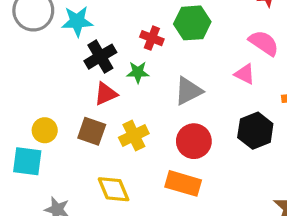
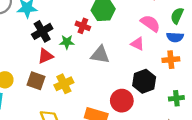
red cross: (152, 38) -> (83, 26), moved
gray triangle: (188, 91) -> (100, 55), turned 36
red circle: (194, 141) -> (122, 101), moved

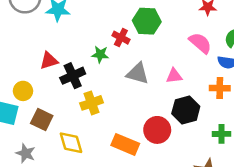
black cross: (42, 31) -> (73, 76), moved
pink triangle: (138, 44) -> (174, 76), moved, turned -40
red triangle: (46, 56) -> (49, 61), moved
brown square: (36, 81) -> (42, 119), moved

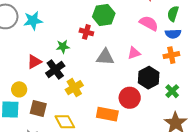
green star: (100, 54) -> (63, 47), moved
green cross: (221, 134) -> (172, 91), moved, turned -32

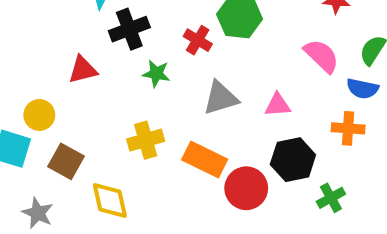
green star: (63, 47) -> (156, 74), moved
gray triangle: (105, 57) -> (221, 98), turned -36
black cross: (55, 69) -> (129, 29), moved
orange rectangle: (107, 114) -> (205, 160), moved

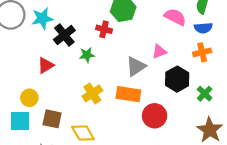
gray triangle: (221, 98) -> (136, 66), moved
red circle: (246, 188) -> (155, 116), moved

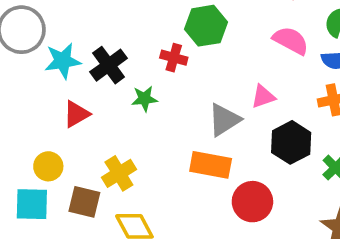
cyan star: (42, 18) -> (63, 61), moved
yellow cross: (92, 93) -> (119, 173), moved

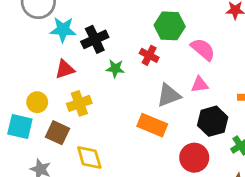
pink semicircle: (291, 41) -> (203, 49), moved
red cross: (174, 58) -> (149, 55), moved
yellow cross: (119, 173) -> (79, 103), moved
red circle: (252, 202) -> (194, 158), moved

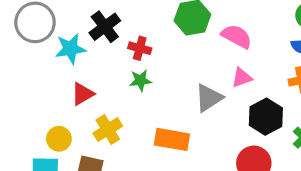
black cross: (95, 39) -> (105, 27), moved
red cross: (149, 55) -> (140, 48), moved
orange rectangle: (152, 125) -> (172, 139), moved

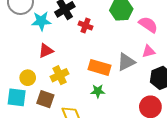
green star: (140, 80) -> (98, 91), moved
orange rectangle: (172, 139) -> (99, 67), moved

